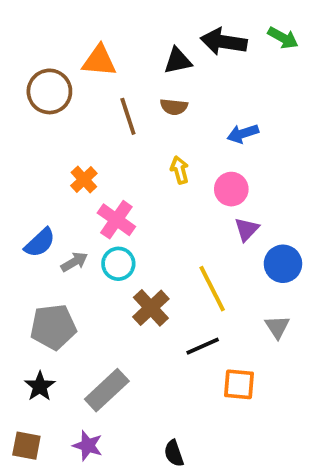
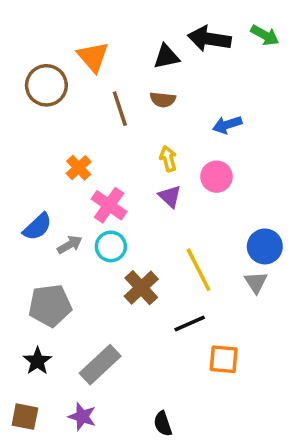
orange triangle: (99, 61) -> (93, 57), turned 44
purple triangle: (247, 229) -> (170, 196), moved, turned -30
gray triangle: (277, 327) -> (256, 282), moved

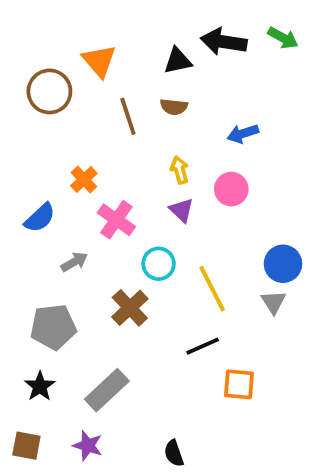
blue semicircle: (37, 227) -> (40, 218), moved
cyan circle: (111, 246) -> (159, 264), moved
brown cross: (141, 288) -> (130, 308), moved

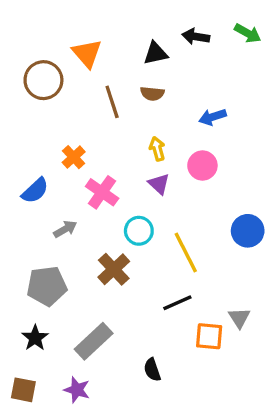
black arrow: (224, 42) -> (196, 37), size x0.7
gray triangle: (273, 302) -> (239, 318), moved
black semicircle: (174, 453) -> (152, 370), moved

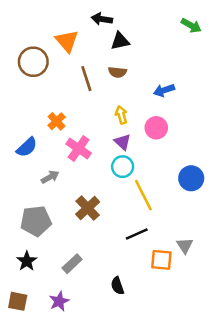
black arrow: (196, 37) -> (102, 19), moved
cyan circle: (139, 231) -> (123, 167), moved
gray rectangle: (94, 341) -> (72, 264), size x0.7
purple star: (77, 390) -> (59, 301), turned 30

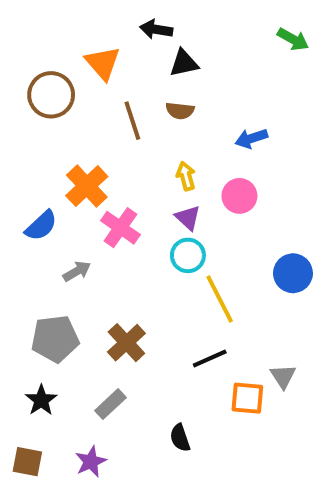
orange cross: (57, 121) -> (87, 186), size x1.5
brown cross: (88, 208) -> (126, 343), moved

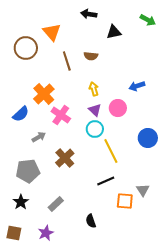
black arrow: (156, 29) -> (89, 14), moved
black triangle: (184, 63) -> (114, 32), moved
blue arrow: (251, 138) -> (137, 86), moved
pink circle: (239, 196) -> (118, 108), moved
brown cross: (126, 343) -> (65, 158), moved

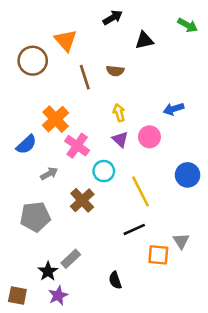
black arrow: (89, 14) -> (113, 18), turned 140
cyan circle: (95, 129) -> (104, 171), moved
black star: (21, 202) -> (48, 271), moved

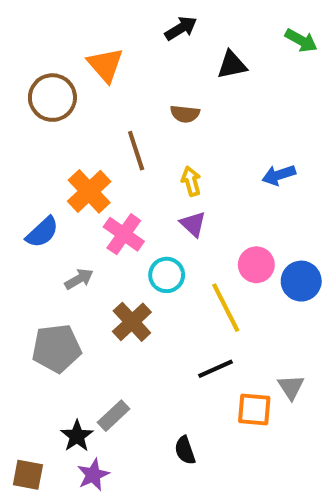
brown line: (85, 77) -> (136, 151), moved
pink circle: (149, 137) -> (256, 265), moved

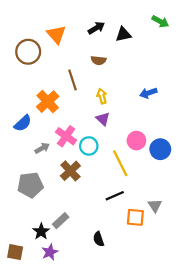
black arrow: (181, 28) -> (96, 28), moved
pink cross: (124, 234) -> (66, 136), moved

